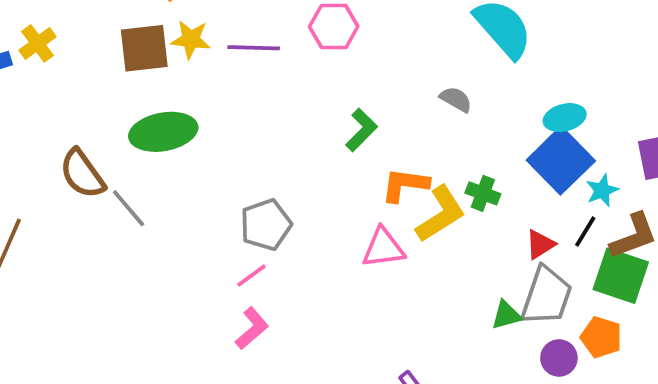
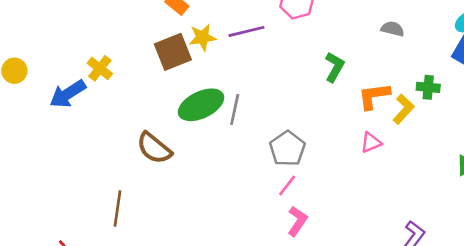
gray line: (129, 208) -> (235, 110), moved, turned 68
yellow L-shape: (441, 214) -> (403, 109), size x0.7
pink triangle: (383, 248) -> (371, 143), size x0.7

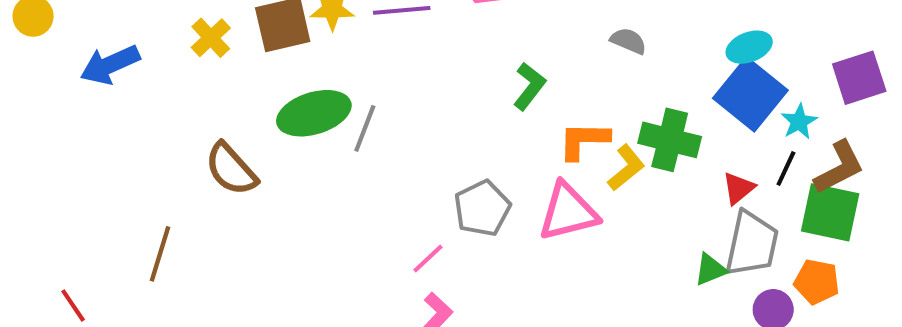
yellow cross: (100, 68) -> (211, 38), moved
green cross: (428, 87) -> (670, 140), size x1.6
pink triangle: (371, 143) -> (568, 212), size x1.8
gray pentagon: (287, 149) -> (482, 208), moved

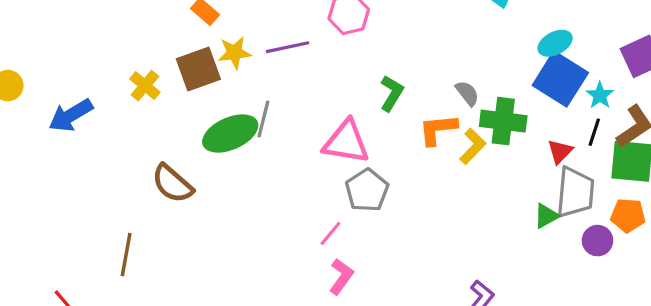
gray semicircle: (628, 41) -> (467, 93), moved, turned 36
gray line: (365, 128) -> (263, 119), moved
pink triangle: (568, 212) -> (346, 142), moved, turned 30

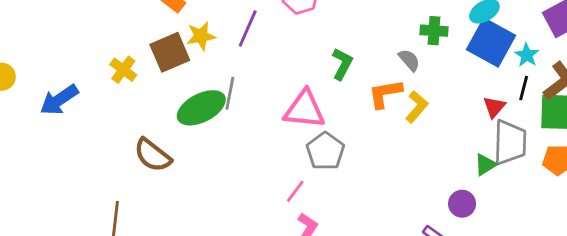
purple line: (288, 47) -> (248, 28), turned -51
green cross: (503, 121) -> (434, 31), moved, size x0.7
purple circle: (598, 241) -> (462, 204), moved

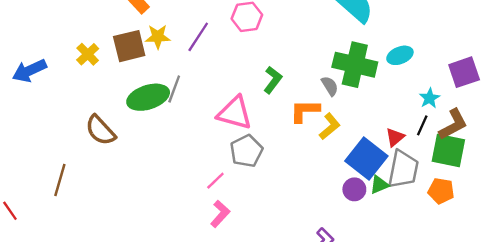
green cross: (434, 31) -> (355, 65), size x1.8
blue square: (491, 43) -> (366, 159), moved
purple circle: (462, 204) -> (354, 189), moved

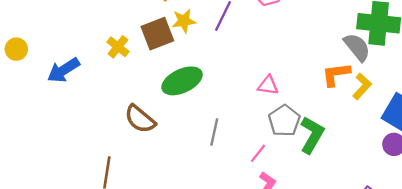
green L-shape: (273, 80) -> (312, 135), moved, size x1.4
gray semicircle: (330, 86) -> (357, 47), size x1.5
gray line: (174, 89) -> (214, 132), moved
pink triangle: (235, 113) -> (268, 85), size x0.6

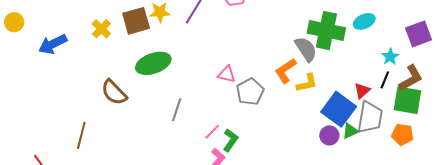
orange L-shape: (336, 74) -> (286, 71), turned -32
yellow L-shape: (362, 86) -> (307, 83), turned 30
gray pentagon: (284, 121) -> (250, 92), moved
green L-shape: (312, 135) -> (230, 140), moved, size x0.7

